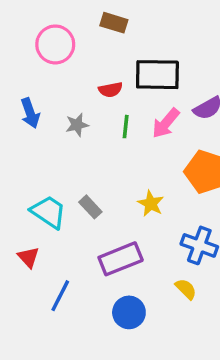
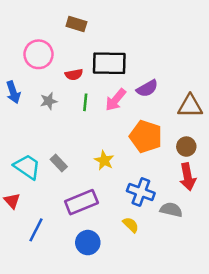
pink circle: (55, 44) -> (39, 54), moved

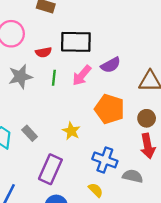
gray star: (49, 101) -> (20, 77), size x1.5
purple rectangle: (81, 202) -> (50, 169), turned -44

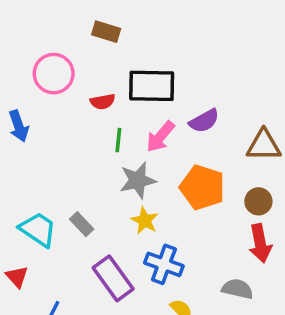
gray star: (20, 77) -> (138, 180), moved
blue cross: (105, 160) -> (164, 264), moved
purple rectangle: (50, 169) -> (113, 278), turned -60

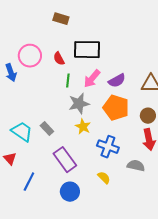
pink circle: (54, 74) -> (30, 56), moved
red semicircle: (103, 102) -> (59, 59), turned 72
purple semicircle: (204, 121) -> (117, 81), moved
blue cross: (164, 264) -> (108, 147), moved

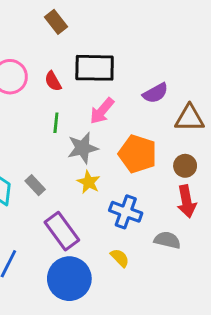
brown rectangle: (61, 19) -> (56, 22), turned 35
green line: (68, 81) -> (56, 123), moved
purple semicircle: (117, 81) -> (155, 93), moved
blue circle: (70, 192) -> (69, 279), size x1.5

